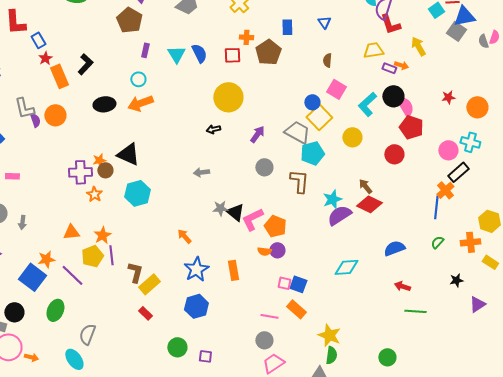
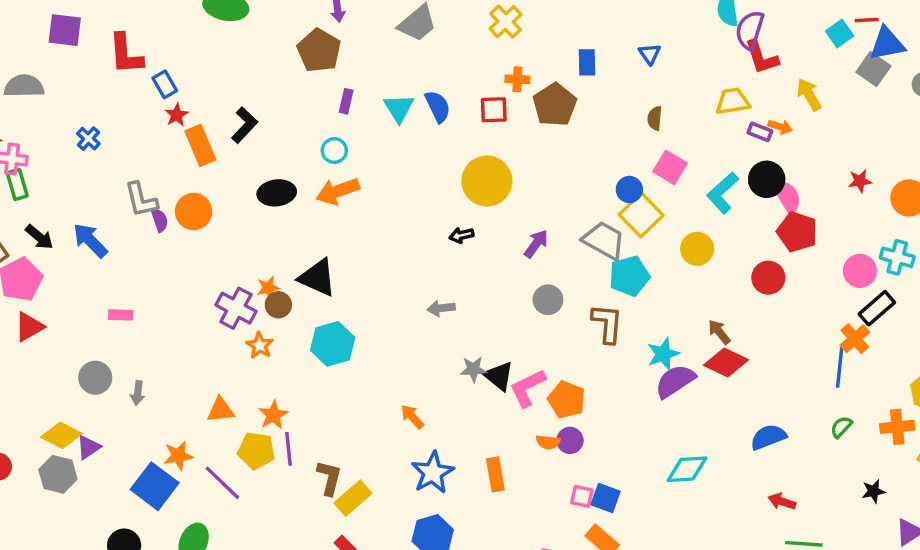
purple cross: (80, 172) -> (236, 308), turned 30
yellow pentagon: (92, 256) -> (256, 451), turned 30

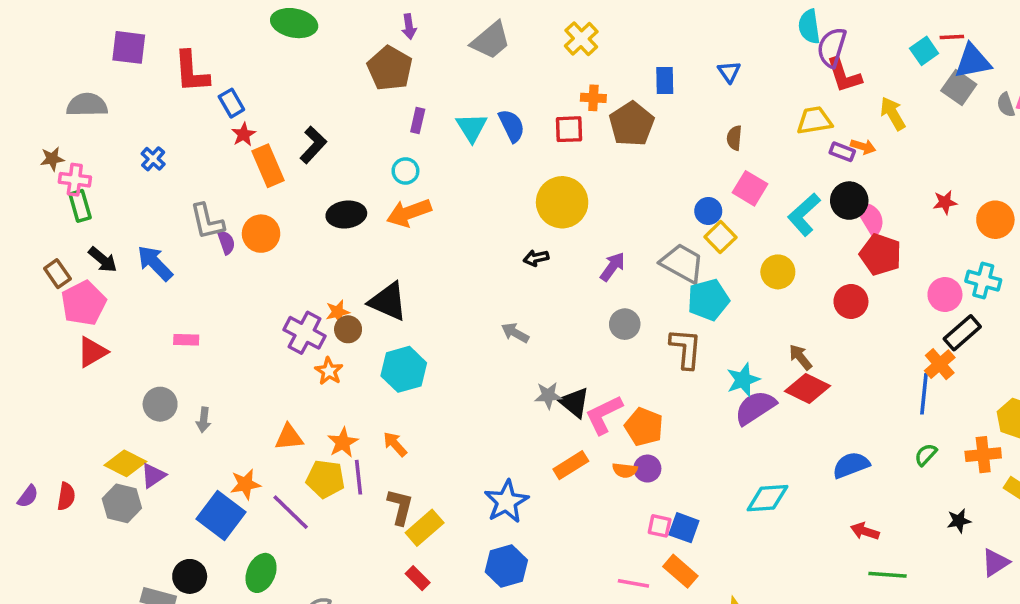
yellow square: (641, 215) -> (720, 237), size x0.7
gray arrow: (441, 308) -> (515, 333), turned 36
orange arrow: (412, 417) -> (395, 444), moved
orange rectangle: (495, 474) -> (571, 465), moved, turned 68

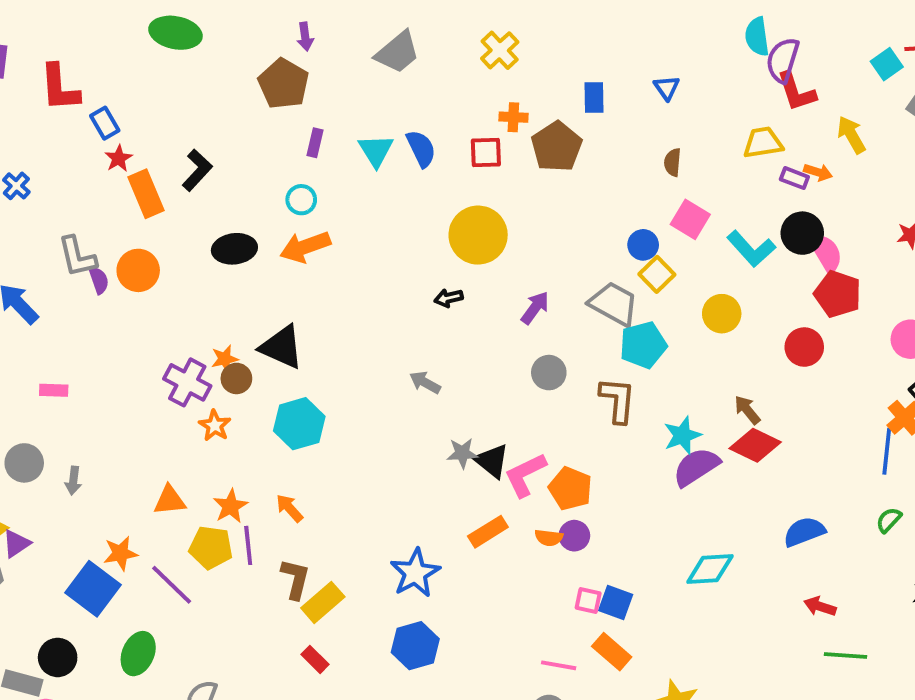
cyan L-shape: (804, 214) -> (751, 249), turned -90

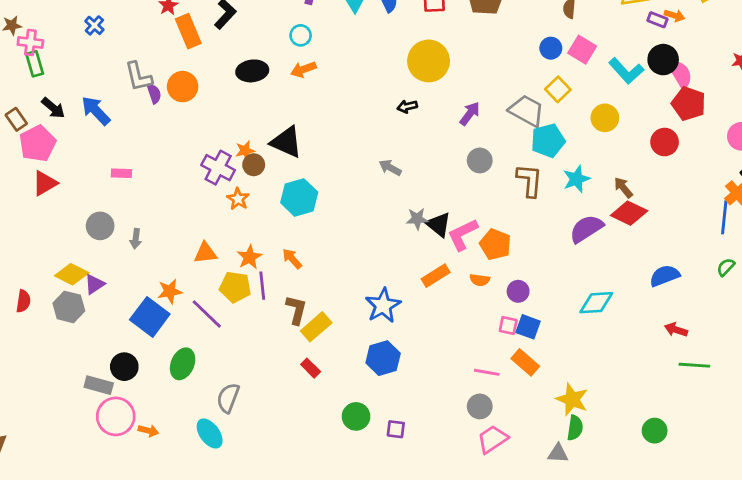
blue circle: (643, 245) -> (551, 48), moved
orange arrow: (305, 247) -> (303, 69), size x0.7
cyan star: (682, 435) -> (576, 179), moved
purple circle: (574, 536) -> (518, 291), moved

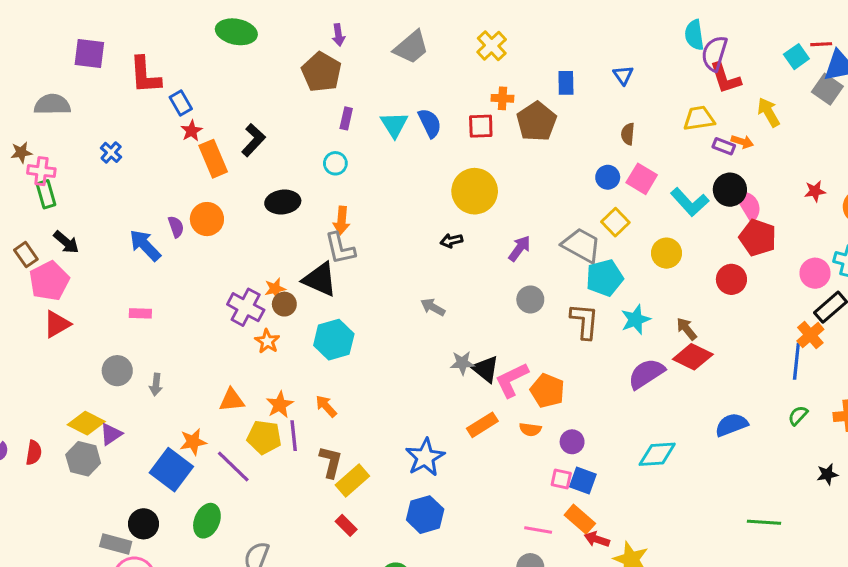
orange arrow: (303, 69) -> (342, 221), moved, turned -65
gray L-shape: (138, 77) -> (340, 248), moved
blue arrow: (96, 111) -> (145, 245), moved
red arrow: (676, 330) -> (597, 539), moved

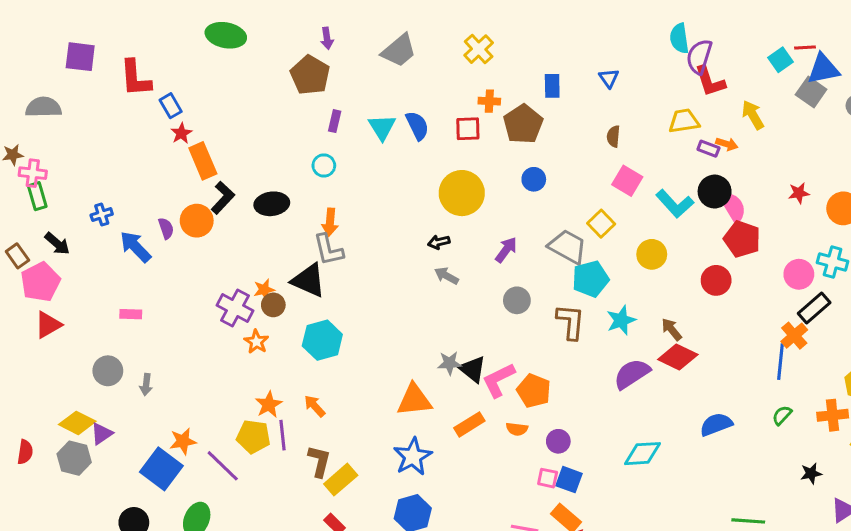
black L-shape: (253, 140) -> (223, 198), moved
blue cross: (111, 152) -> (102, 215), moved, turned 30
blue circle: (608, 177) -> (534, 179), moved
gray arrow: (433, 307) -> (446, 276), moved
orange triangle: (232, 400) -> (414, 400), moved, size x1.4

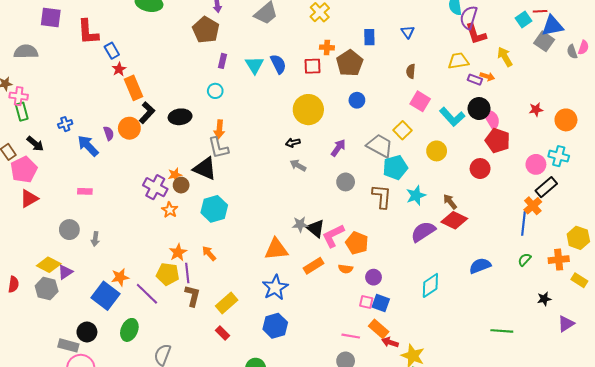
cyan diamond: (643, 454) -> (430, 285), turned -30
brown L-shape: (319, 461) -> (192, 296), moved

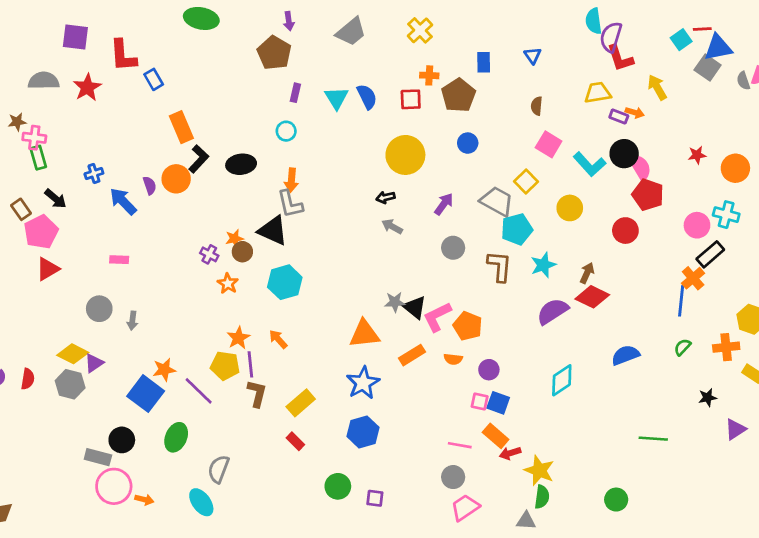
red star: (119, 69) -> (87, 87), moved, size x1.5
purple cross: (155, 187) -> (209, 254), size x0.6
brown arrow: (450, 202) -> (587, 273), turned 63
red arrow: (390, 342) -> (510, 453), turned -35

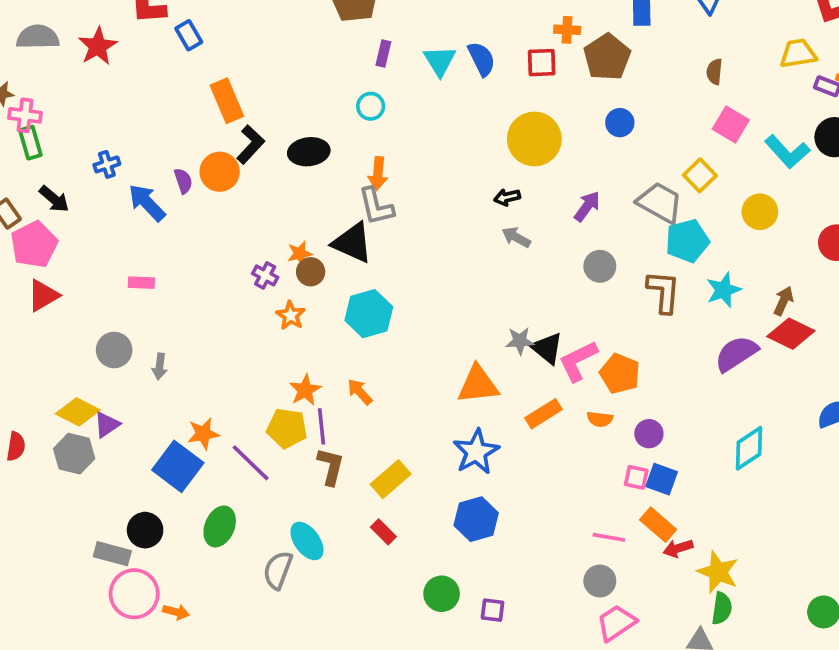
cyan ellipse: (201, 502) -> (307, 541), moved

